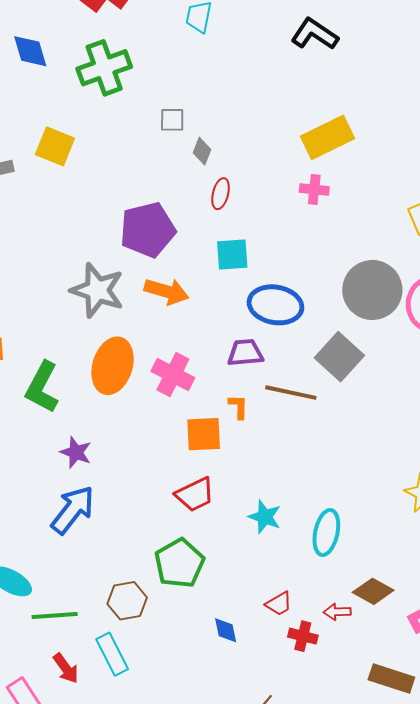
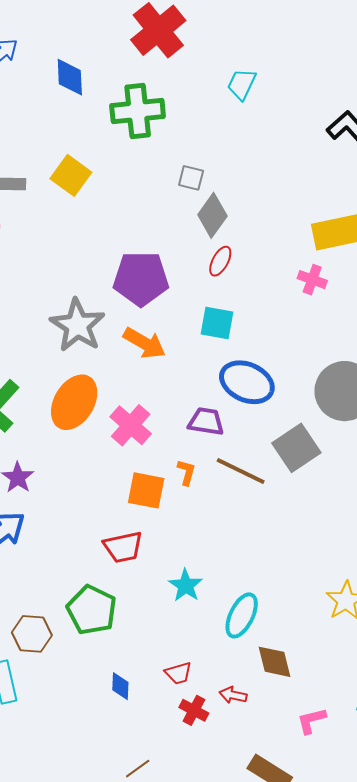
gray diamond: (202, 151) -> (212, 215), size x1.6
green pentagon: (179, 563) -> (92, 610), turned -30
brown diamond: (373, 591) -> (274, 662), moved, turned 33

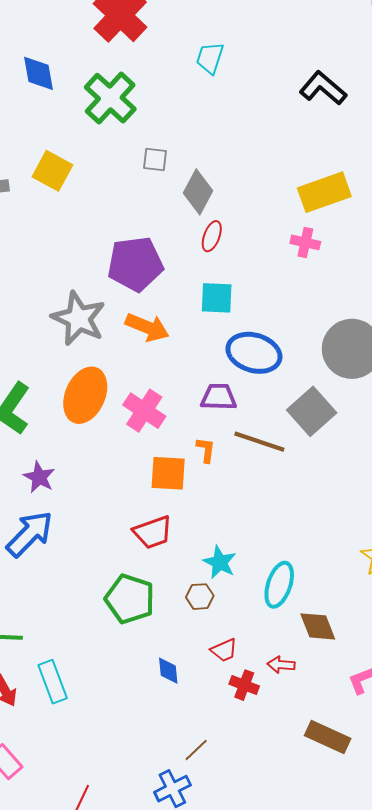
green cross: (138, 111) -> (110, 98), turned -34
gray square: (191, 178) -> (155, 159), moved
brown hexagon: (32, 634) -> (200, 597), moved, size x0.7

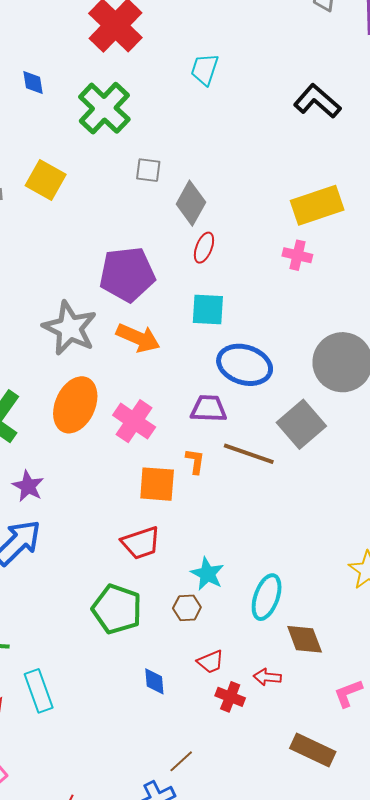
blue diamond: (39, 73) -> (33, 82), size x0.7

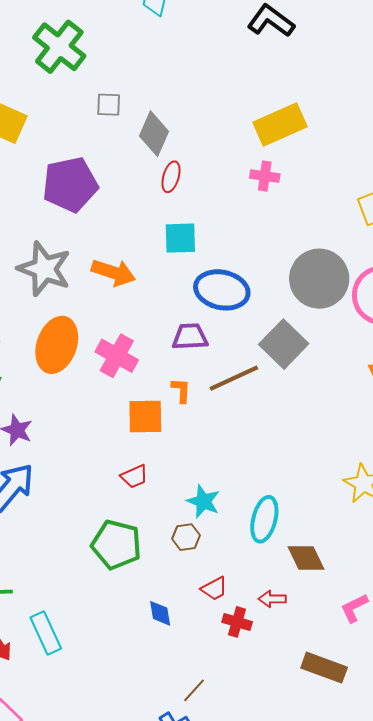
purple pentagon: (127, 274) -> (70, 185), moved
brown line: (249, 454) -> (234, 378), turned -39
red trapezoid: (141, 543) -> (134, 477), size x0.7

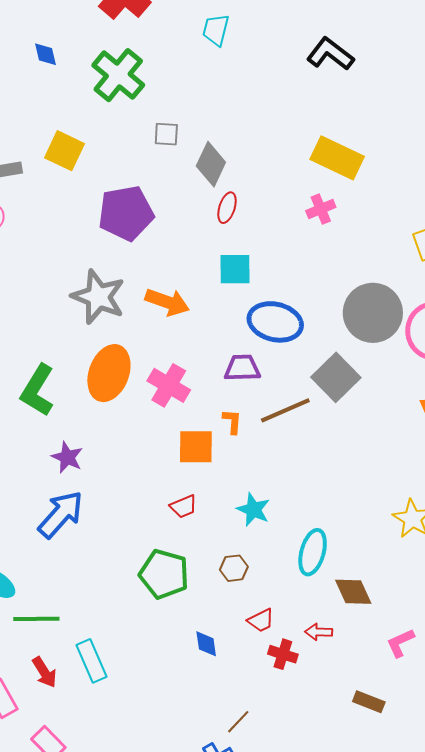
yellow rectangle: (280, 125) -> (337, 158), turned 48
pink cross: (265, 176) -> (321, 209), turned -32
cyan star: (203, 501) -> (253, 510), moved
brown rectangle: (324, 668) -> (369, 702), size x0.7

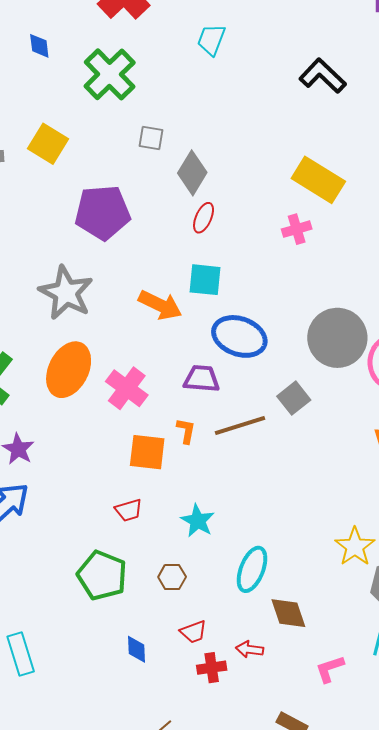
orange arrow: (167, 302) -> (160, 305), moved
gray square: (336, 377) -> (294, 398), size x0.7
red cross: (283, 654) -> (212, 668), turned -32

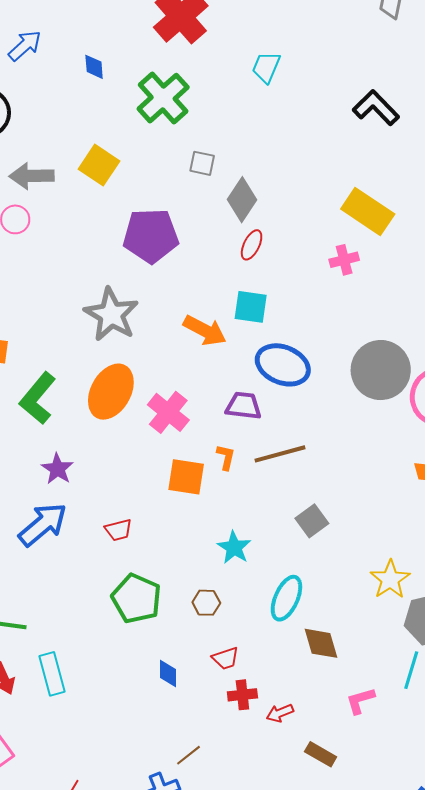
gray square: (294, 398) -> (312, 521), moved
red trapezoid: (129, 510) -> (119, 530), moved
red arrow: (250, 649) -> (280, 713), moved, turned -32

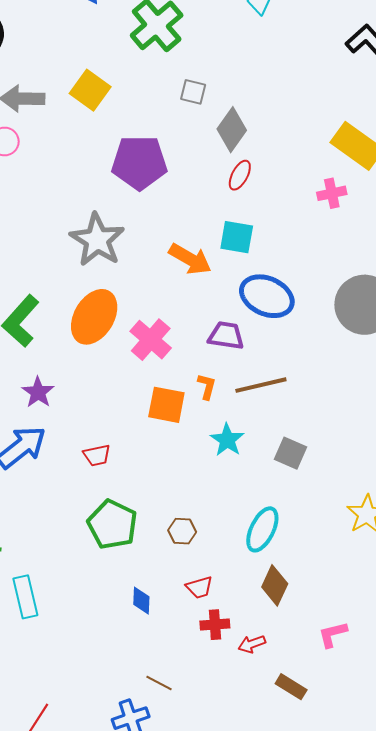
gray square: (312, 521) -> (290, 453), turned -32
cyan star: (234, 548) -> (227, 440), moved
brown diamond: (321, 643) -> (275, 585), moved, turned 39
brown line: (188, 755) -> (159, 683), turned 64

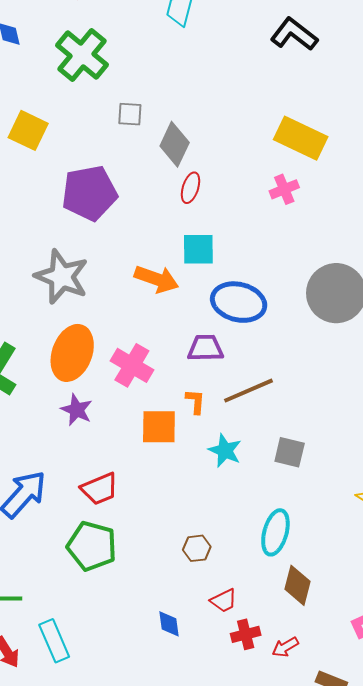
purple star: (38, 392) -> (77, 410), moved
red trapezoid: (97, 455) -> (99, 489), size x1.4
green pentagon: (112, 524) -> (92, 546), moved

